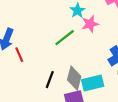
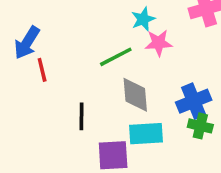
gray diamond: (74, 78) -> (135, 95), moved, turned -30
black line: (50, 80) -> (82, 116), turned -30

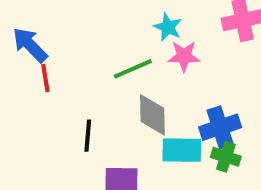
cyan star: (143, 19) -> (168, 27), turned -30
blue arrow: (27, 43) -> (30, 45), turned 100
cyan rectangle: (146, 134) -> (182, 150), moved

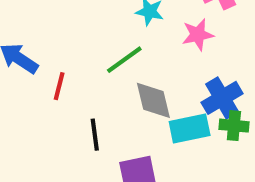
pink star: (184, 56) -> (198, 35), moved
red line: (45, 78) -> (59, 86), moved, turned 36

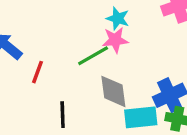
pink star: (198, 35) -> (115, 40), moved

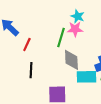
green line: (93, 56) -> (61, 37), turned -48
black line: (63, 115) -> (31, 70), moved

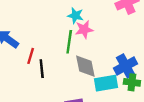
cyan star: (78, 16) -> (75, 16), moved
black line: (31, 70) -> (42, 69), moved

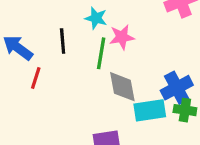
cyan star: (75, 16) -> (96, 18), moved
red line: (31, 56) -> (36, 78), moved
black line: (42, 69) -> (63, 41), moved

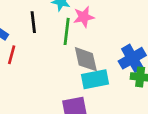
cyan rectangle: (150, 110) -> (95, 79), moved

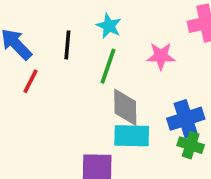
pink star: (84, 17) -> (161, 56), moved

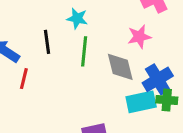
pink star: (161, 56) -> (139, 37), moved
gray diamond: (125, 107) -> (120, 67), moved
cyan rectangle: (132, 136) -> (141, 102), moved

